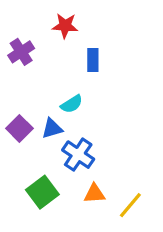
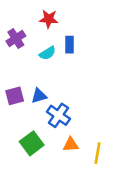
cyan semicircle: (72, 104) -> (48, 53), moved
purple square: (19, 128) -> (15, 96), turned 30
yellow line: (130, 205) -> (98, 153), turned -30

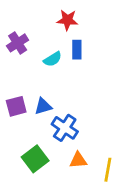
red star: (49, 19) -> (67, 20), moved

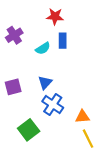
blue triangle: (43, 106) -> (45, 83), moved, turned -32
orange triangle: (78, 160) -> (82, 117), moved
yellow line: (108, 170) -> (88, 139), turned -36

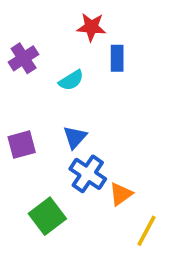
blue rectangle: (63, 41) -> (117, 58), moved
orange triangle: (82, 117) -> (121, 194), moved, turned -32
yellow line: (88, 139) -> (146, 231), turned 54

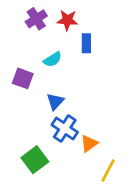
purple cross: (24, 58) -> (36, 19), moved
purple square: (22, 145) -> (23, 78), moved, turned 35

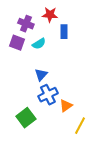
purple cross: (36, 19) -> (26, 24), moved, turned -35
purple square: (23, 78) -> (17, 43), moved
blue cross: (65, 129) -> (48, 95), turned 30

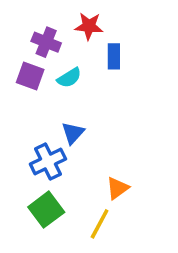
blue cross: (48, 95) -> (48, 161), moved
yellow line: (80, 126) -> (100, 224), moved

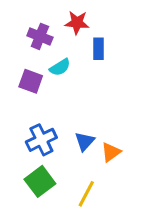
purple square: (30, 76) -> (31, 81), moved
blue triangle: (73, 133) -> (85, 141), moved
orange triangle: (117, 188) -> (111, 152), moved

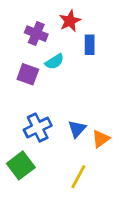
red star: (77, 23) -> (70, 21), turned -30
green square: (40, 181) -> (21, 165), moved

